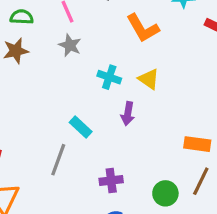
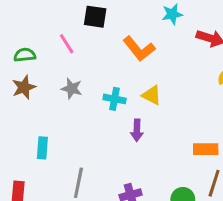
gray star: (70, 45) -> (72, 89), moved
cyan rectangle: (81, 127) -> (42, 148), moved, turned 60

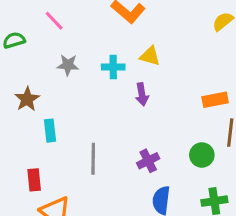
brown star: (24, 87) -> (27, 99), moved

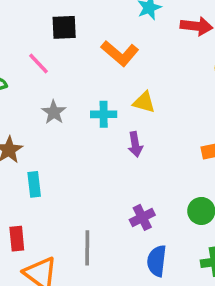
gray star: (68, 65) -> (54, 112), turned 30
gray line: (93, 159) -> (87, 248), moved

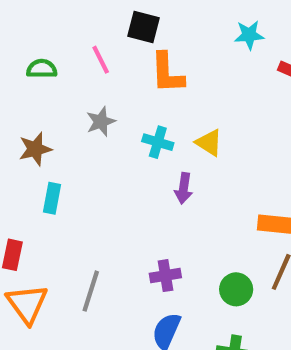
orange L-shape: (120, 53) -> (167, 73), moved, turned 30

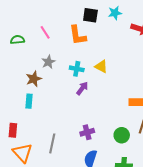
black square: (143, 27) -> (90, 15), moved
brown star: (35, 149) -> (34, 79), moved
purple arrow: (184, 188) -> (82, 88), moved, turned -144

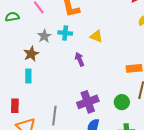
cyan cross: (77, 69) -> (65, 33), moved
purple arrow: (82, 88) -> (80, 59), turned -56
purple cross: (87, 132) -> (88, 102), size x1.5

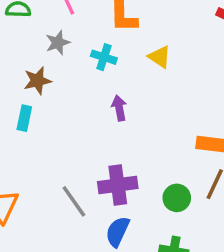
gray star: (44, 36) -> (58, 43), moved
yellow triangle: (96, 36) -> (160, 57), moved
gray line: (54, 116) -> (74, 201), moved, turned -54

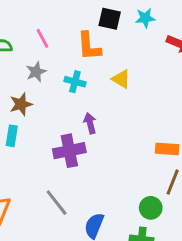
purple cross: (118, 185) -> (69, 151), moved
green circle: (177, 198) -> (151, 208), moved

